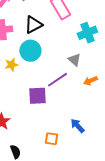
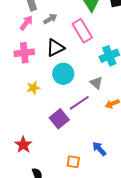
cyan circle: (30, 51) -> (63, 74), moved
purple square: (37, 96) -> (59, 119), turned -36

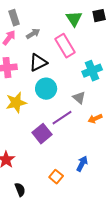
yellow star: (33, 88) -> (16, 103), size x1.5
blue arrow: (99, 149) -> (82, 164), turned 70
orange square: (73, 162) -> (56, 177), turned 32

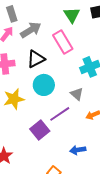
gray arrow: (33, 34) -> (31, 30), size x1.5
blue arrow: (82, 164) -> (78, 150), moved, turned -126

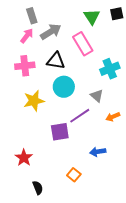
black triangle: (36, 59) -> (56, 61), turned 36
purple square: (40, 130) -> (60, 132), turned 30

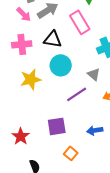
pink arrow: (27, 36) -> (24, 14), turned 98
purple square: (60, 132) -> (57, 126), moved

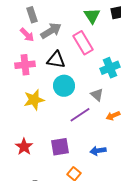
red star: (21, 136) -> (24, 147), moved

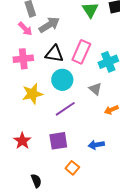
pink rectangle: (83, 43) -> (81, 52), moved, turned 55
purple line: (80, 115) -> (65, 109), moved

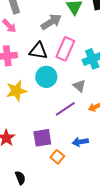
gray arrow: (49, 25) -> (51, 22), moved
purple line: (65, 109) -> (65, 109), moved
orange square: (72, 168) -> (57, 157), moved

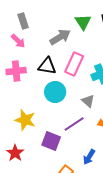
yellow star: (16, 91) -> (25, 120), moved, turned 30
purple square: (42, 138) -> (51, 141), moved, turned 30
blue arrow: (80, 142) -> (89, 157), turned -49

